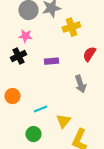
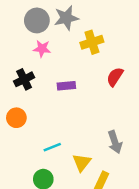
pink star: (25, 36) -> (42, 49), moved
gray arrow: (80, 84) -> (115, 142), moved
orange circle: (12, 96) -> (16, 118), moved

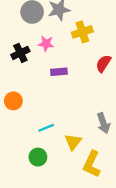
pink star: (42, 49) -> (46, 44), moved
black cross: (24, 79) -> (20, 53), moved

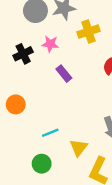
purple rectangle: (59, 72) -> (64, 74), turned 56

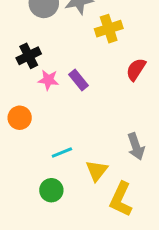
pink star: (50, 44) -> (48, 80), moved

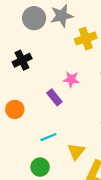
pink star: (48, 80) -> (71, 79), moved
purple rectangle: (79, 80) -> (54, 97), moved

